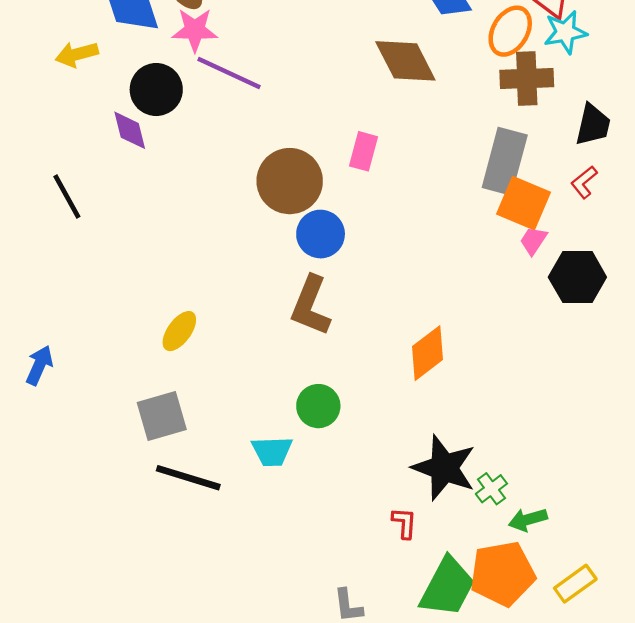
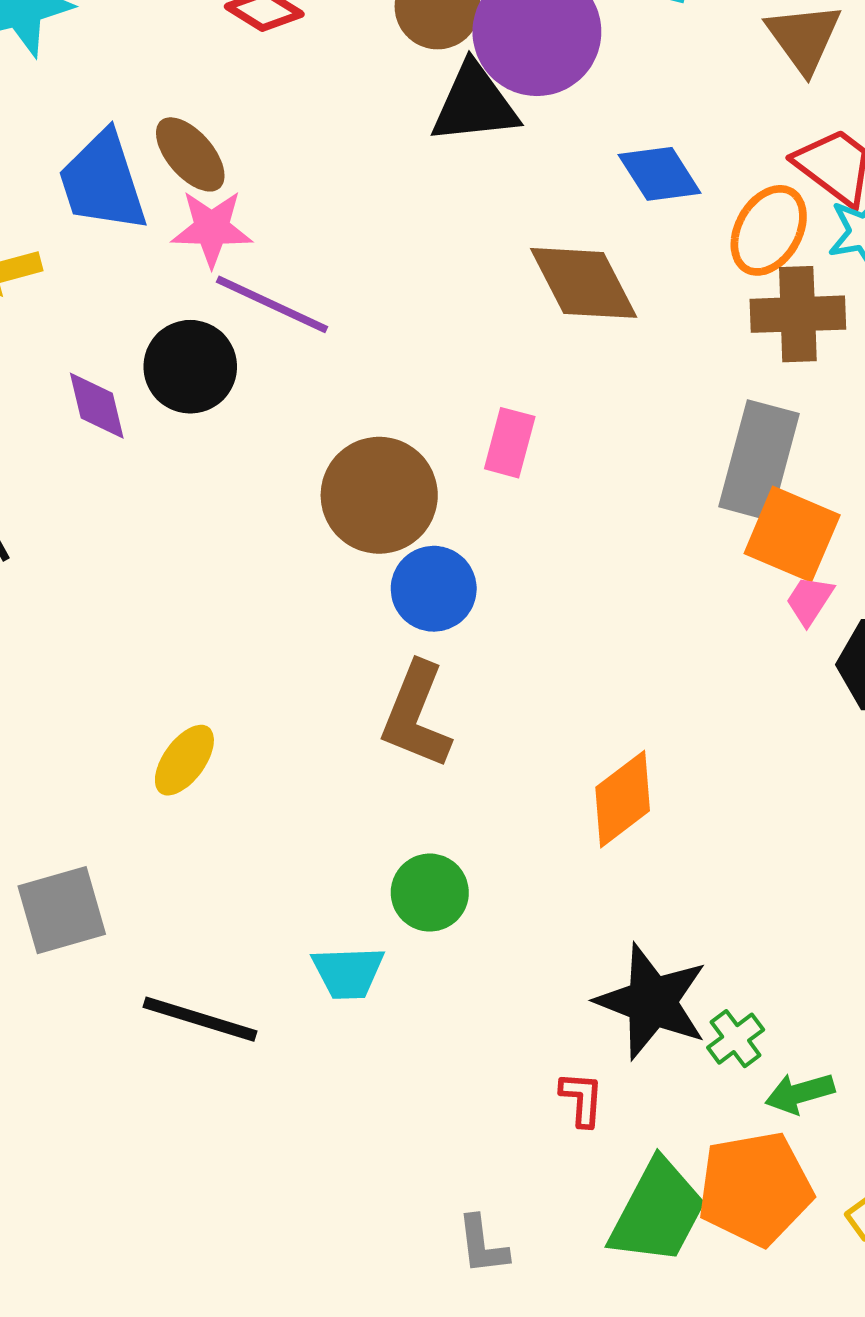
black circle: (156, 90) -> (190, 367), moved
gray square: (162, 416) -> (62, 910), moved

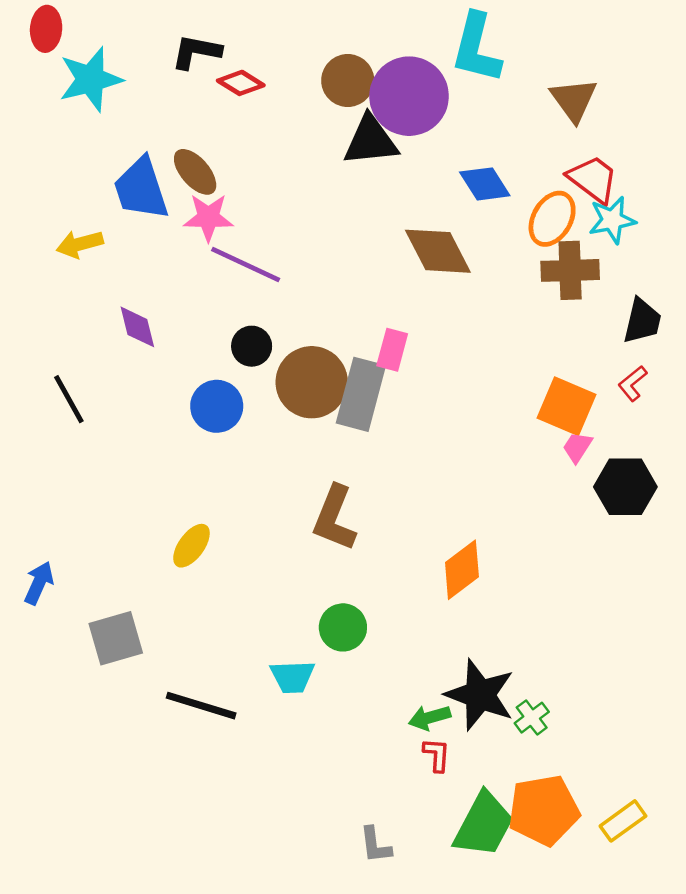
black circle: (190, 367) -> (252, 346), moved, size x0.7
gray rectangle: (759, 460) -> (361, 394), moved
blue circle: (434, 589) -> (217, 406), moved
green arrow: (800, 1093) -> (429, 718), moved

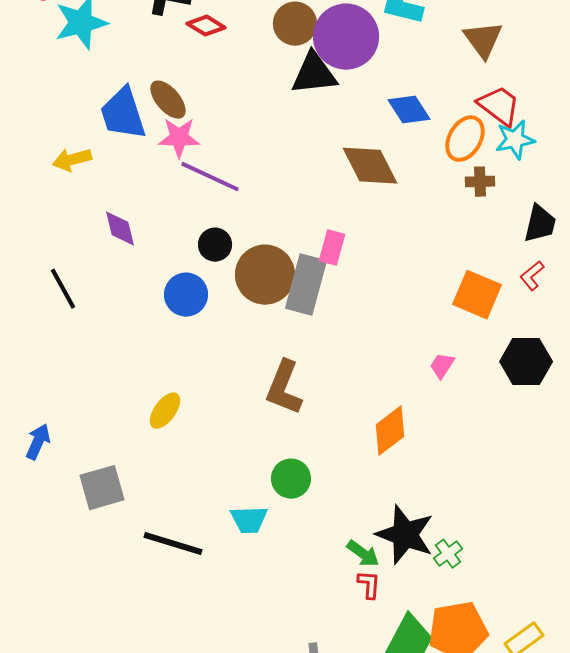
brown cross: (570, 270) -> (480, 182), size x0.6
pink trapezoid: (577, 447) -> (442, 366), moved
green arrow: (429, 718) -> (363, 554), turned -128

